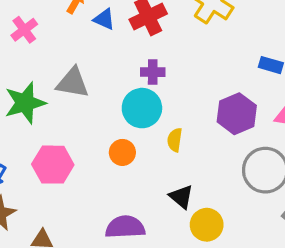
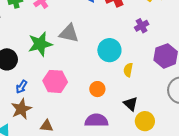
purple cross: (153, 72) -> (142, 26), moved, turned -32
orange circle: (122, 152) -> (97, 89), moved

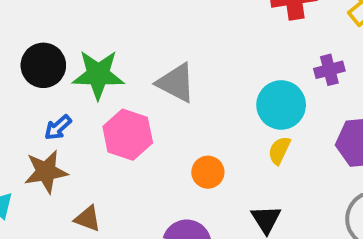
gray triangle: (69, 33) -> (176, 83), moved
green star: (40, 44) -> (98, 75), moved
cyan circle: (109, 50) -> (281, 105), moved

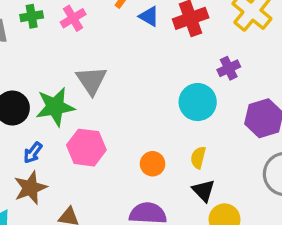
gray triangle: (176, 83) -> (91, 81), moved, turned 40
yellow semicircle: (279, 150) -> (198, 158), moved

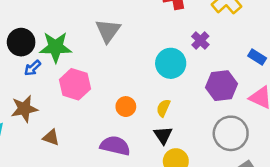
purple cross: (229, 68) -> (200, 41), turned -30
gray triangle: (91, 81) -> (108, 31), moved
blue arrow: (33, 153) -> (33, 68), moved

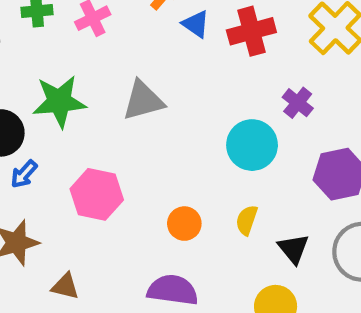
gray triangle: (108, 31) -> (143, 101), turned 44
green star: (56, 47) -> (59, 102), moved
black triangle: (163, 135) -> (294, 249), moved

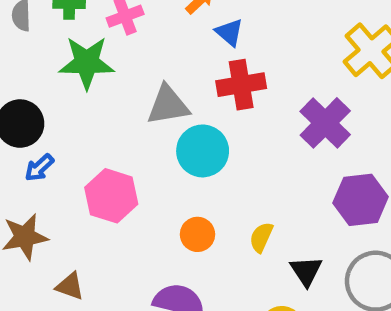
red cross: (251, 31) -> (241, 85), moved
green star: (59, 102) -> (87, 63), moved
purple cross: (298, 103) -> (325, 123), size x1.6
cyan circle: (252, 145) -> (203, 151), moved

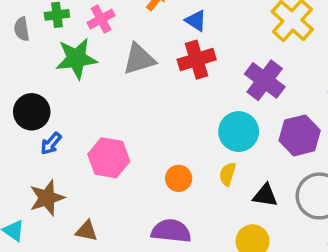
blue triangle: (229, 32) -> (196, 21), moved
gray triangle: (168, 105) -> (139, 59), moved
cyan circle: (203, 151) -> (239, 132), moved
black triangle: (306, 271) -> (265, 195), turned -40

